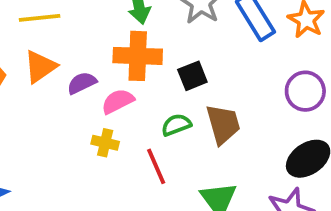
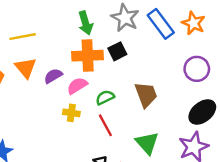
orange triangle: (40, 67) -> (26, 68), turned -30
black square: (192, 76) -> (117, 51), moved
green semicircle: (176, 125) -> (105, 97), moved

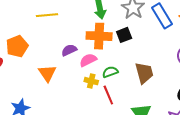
orange triangle: (26, 68) -> (47, 73), moved
yellow cross: (71, 113) -> (91, 81), moved

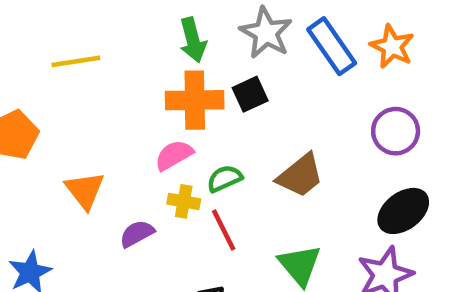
purple semicircle: (69, 50) -> (137, 234), moved
brown trapezoid: (144, 73) -> (300, 176), turned 70

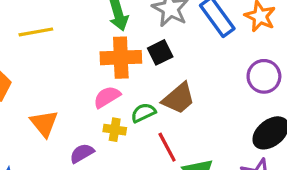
brown trapezoid: (300, 176) -> (179, 98), moved
red line: (224, 230) -> (167, 147), moved

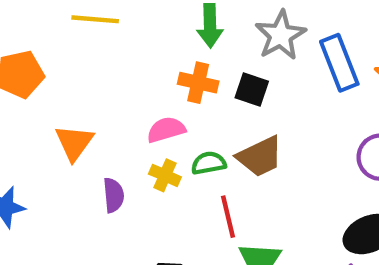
black square: (160, 52) -> (252, 89), turned 30
orange cross: (121, 58) -> (198, 83), size x0.7
purple semicircle: (82, 153) -> (113, 195), turned 100

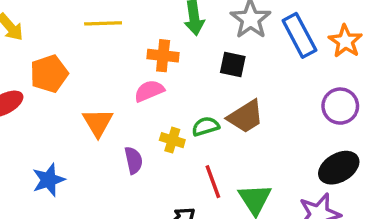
orange cross: (198, 83) -> (163, 56), moved
pink semicircle: (166, 130) -> (149, 91), moved
red line: (228, 217) -> (213, 182), moved

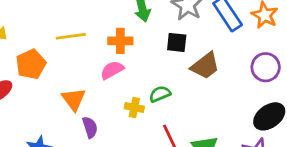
yellow line: (103, 23) -> (71, 36), moved
brown trapezoid: (245, 116) -> (205, 66), moved
purple semicircle: (134, 160) -> (90, 127), moved

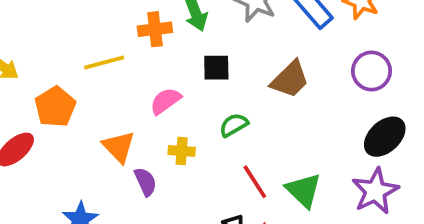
orange cross: (120, 41) -> (155, 29), moved
black square: (177, 42) -> (216, 68), moved
yellow cross: (134, 107) -> (182, 151), moved

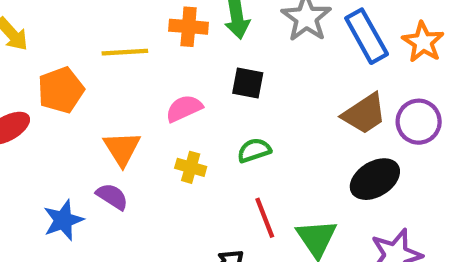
brown trapezoid: (290, 79) -> (364, 114), moved
black ellipse: (385, 137) -> (375, 179), moved
purple semicircle: (145, 182) -> (112, 196), moved, turned -44

